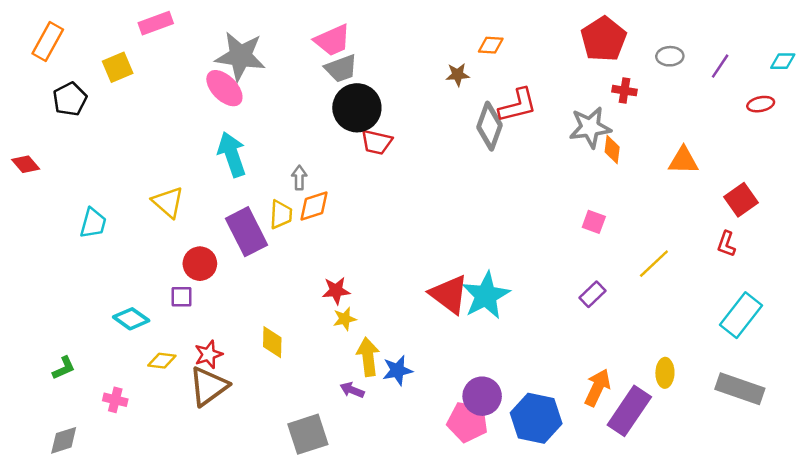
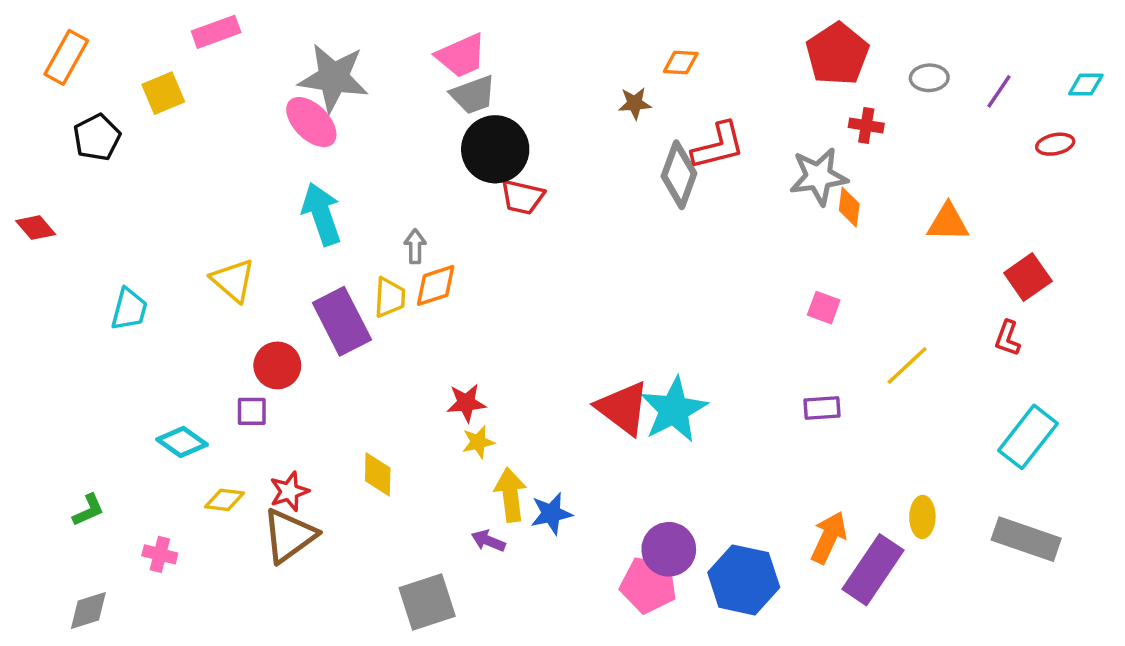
purple rectangle: (593, 294) -> (822, 408), turned 40

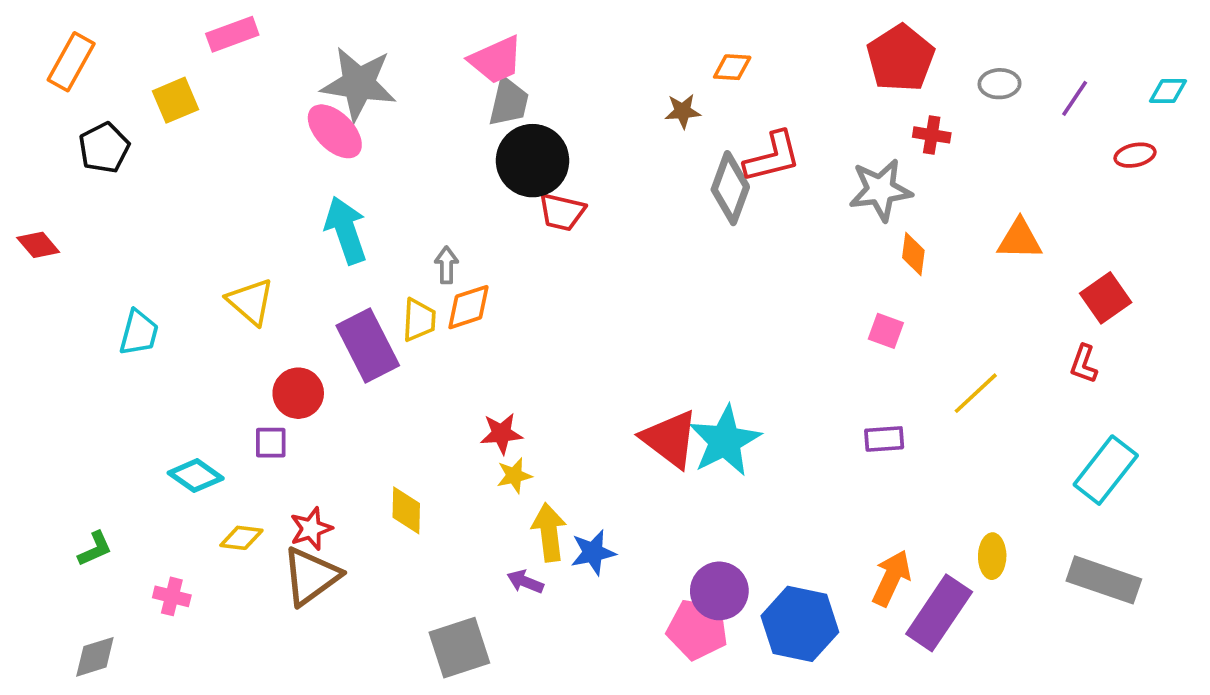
gray trapezoid: (473, 95) -> (509, 102), turned -57
orange diamond: (849, 207) -> (913, 254), moved

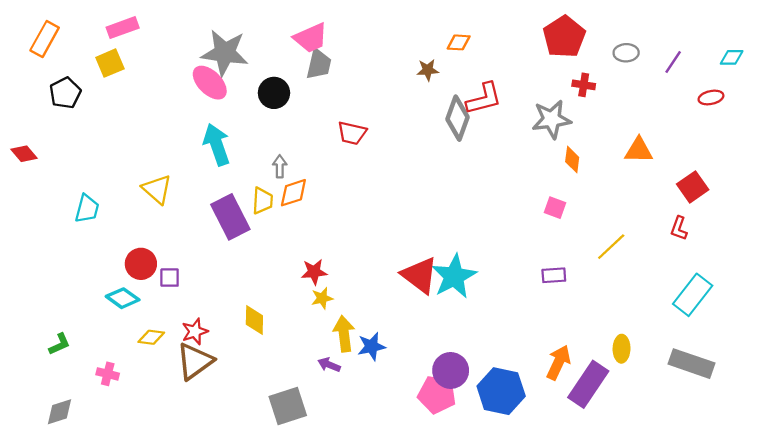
pink rectangle: (232, 34) -> (123, 28), moved
black circle: (533, 161) -> (274, 93), moved, size x0.7
red circle: (298, 393) -> (141, 264), moved

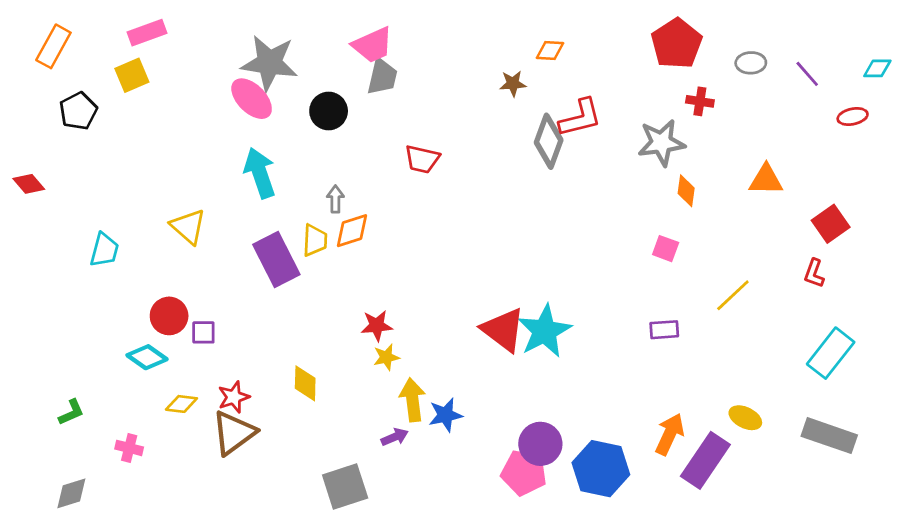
purple line: (673, 62) -> (807, 74), turned -75
yellow ellipse: (622, 349) -> (745, 418), turned -65
purple arrow: (329, 365) -> (395, 437), turned 135

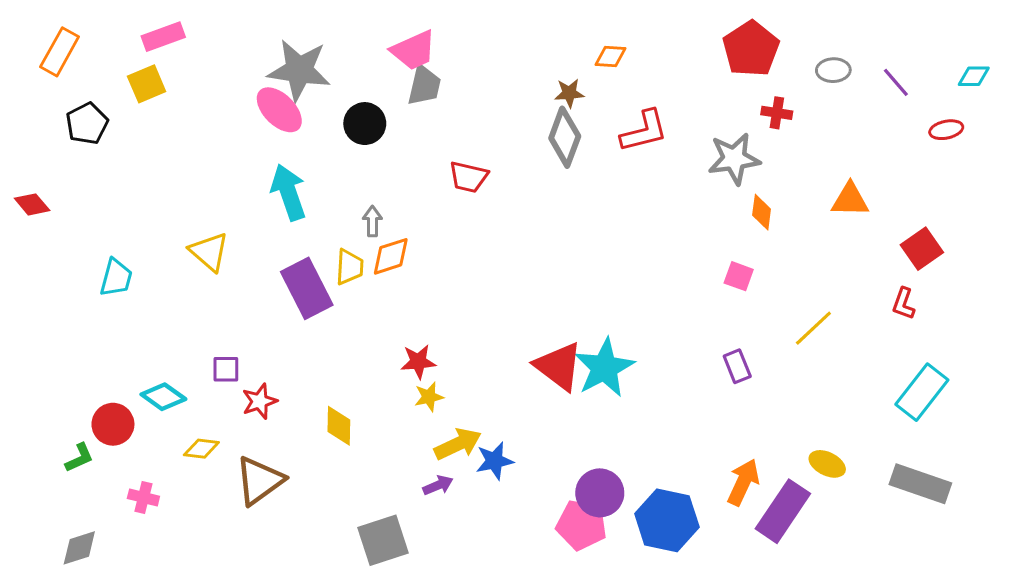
gray diamond: (549, 141) -> (565, 137), moved
red circle: (169, 316) -> (113, 424), moved
purple rectangle: (664, 330) -> (737, 366), turned 72
red star: (234, 397) -> (259, 401), moved
yellow arrow: (412, 400) -> (458, 444), turned 72

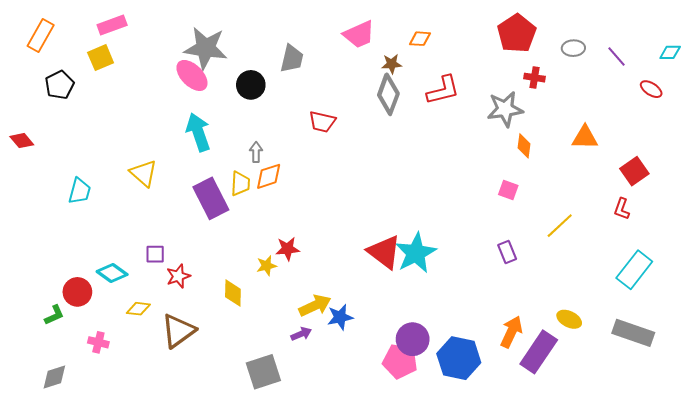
pink trapezoid: (414, 50) -> (359, 34), moved
red ellipse: (946, 130) -> (651, 89), turned 45
yellow star: (429, 397) -> (267, 266), moved

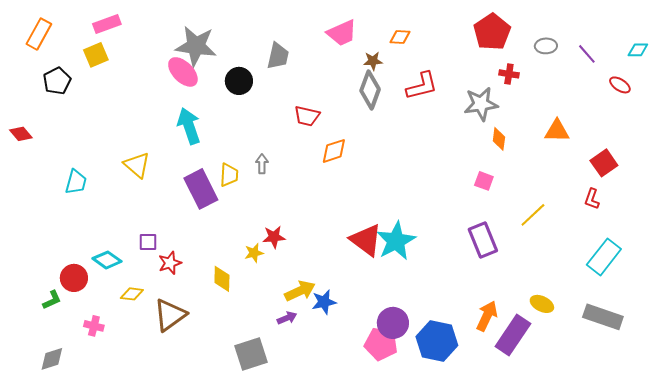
gray arrow: (256, 152) -> (262, 164), moved
orange diamond: (269, 176) -> (334, 151), moved
purple rectangle: (507, 252) -> (483, 240), size x1.6

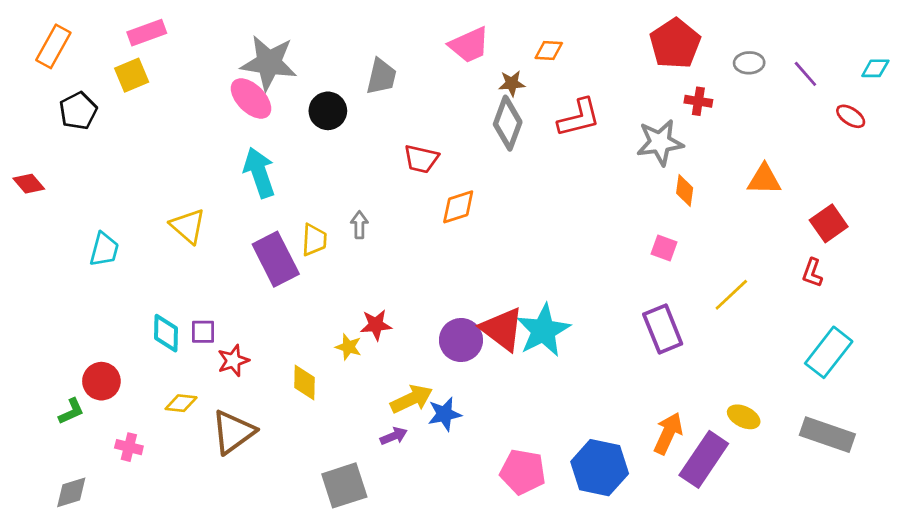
yellow star: (254, 253) -> (348, 347), turned 30
cyan diamond: (107, 260) -> (166, 333), moved, turned 56
purple circle: (393, 323) -> (461, 340), moved

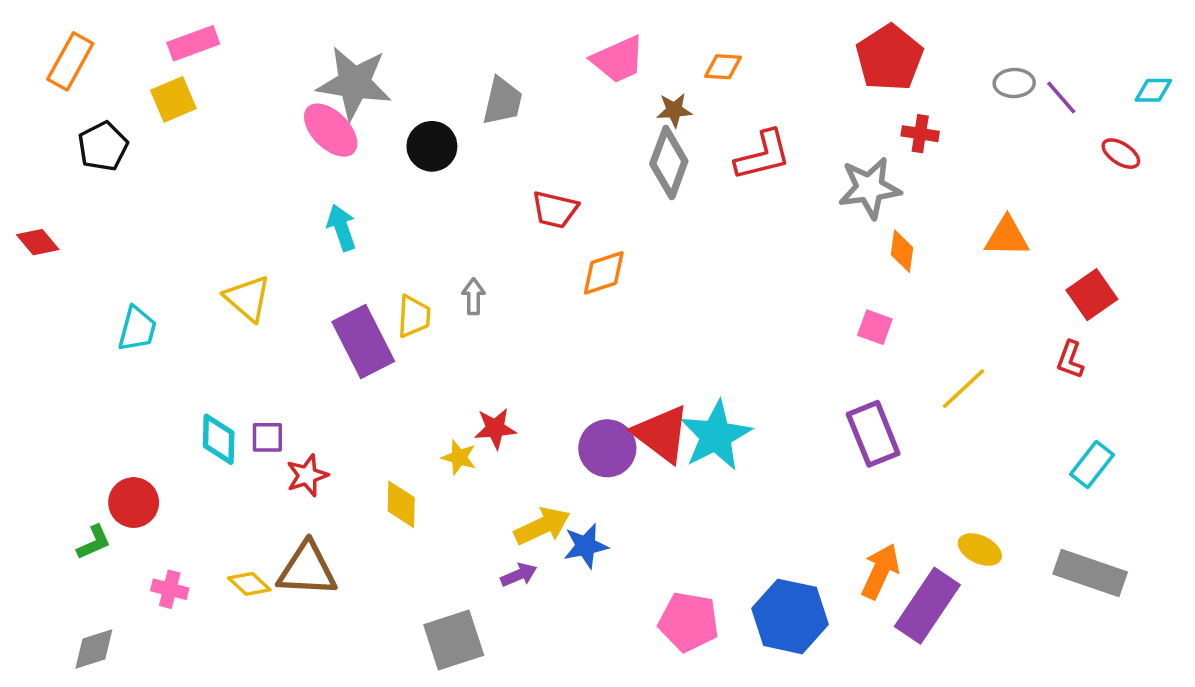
gray ellipse: (749, 63) -> (1014, 83), moved
cyan arrow: (259, 173) -> (342, 228), size x0.7
cyan rectangle: (829, 352) -> (1092, 465), size x0.7
yellow diamond: (181, 403) -> (249, 584), moved, turned 36
brown triangle: (233, 432) -> (307, 569), turned 39

